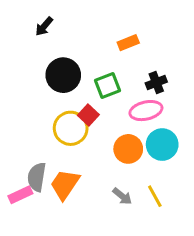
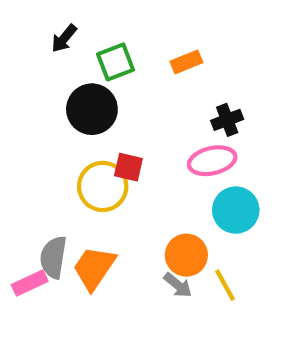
green square: (108, 85) -> (116, 62), moved
red square: (88, 115) -> (128, 167), turned -30
orange circle: (128, 149) -> (186, 255), moved

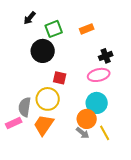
yellow circle: (103, 186) -> (48, 99), moved
cyan circle: (236, 210) -> (97, 103), moved
gray semicircle: (53, 257) -> (25, 107), moved
pink rectangle: (30, 283) -> (14, 123), moved

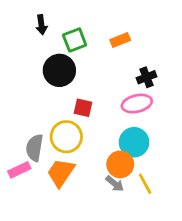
black arrow: (30, 18) -> (41, 25), turned -48

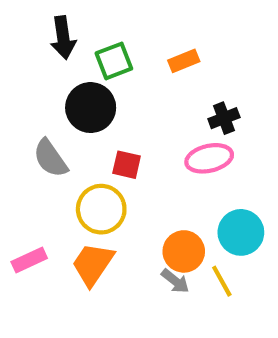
black arrow: (41, 25) -> (63, 38), size x1.4
cyan circle: (134, 142) -> (241, 232), moved
gray semicircle: (35, 148) -> (50, 158), moved, turned -44

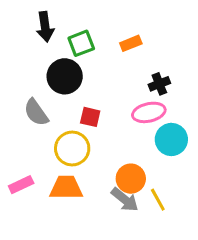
cyan circle: (241, 232) -> (171, 139), moved
orange trapezoid: (93, 264) -> (66, 188), turned 56
gray arrow: (175, 281) -> (125, 200), size x1.4

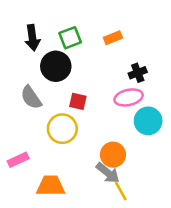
black arrow: (45, 27) -> (32, 38), moved
orange trapezoid: (66, 188) -> (51, 186), moved
yellow line: (158, 200) -> (121, 191), moved

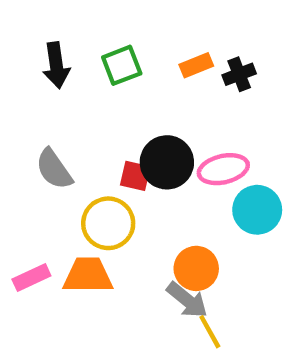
black circle: (56, 66) -> (167, 162), moved
black cross: (138, 73) -> (239, 74), moved
orange trapezoid: (51, 186) -> (88, 275), moved

